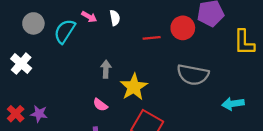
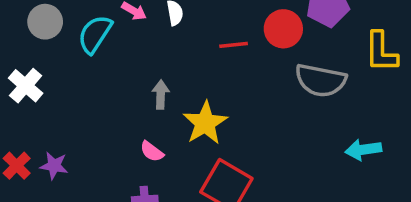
gray semicircle: (193, 75) -> (321, 80), moved

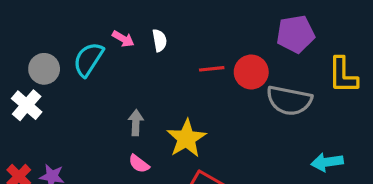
gray circle: (45, 22) -> (44, 69), moved
red circle: (283, 29) -> (251, 72), moved
gray arrow: (161, 95) -> (136, 123), moved

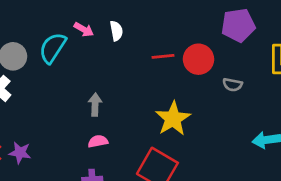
gray semicircle: (289, 100) -> (232, 85), size x0.5
yellow star: (186, 138) -> (173, 119), moved
pink semicircle: (139, 164) -> (98, 141), turned 132

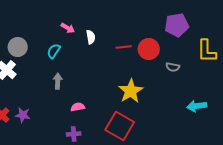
white semicircle: (116, 31) -> (91, 37), moved
cyan semicircle: (53, 48) -> (54, 51), moved, size x0.7
gray arrow: (95, 105) -> (58, 81), moved

